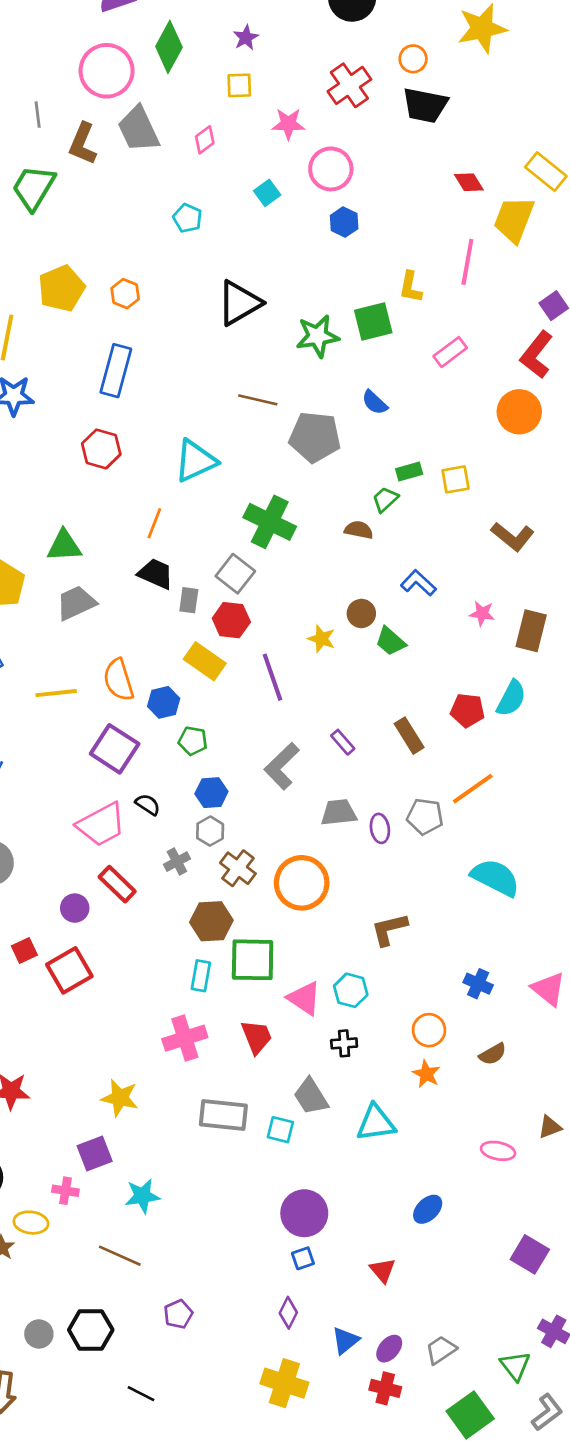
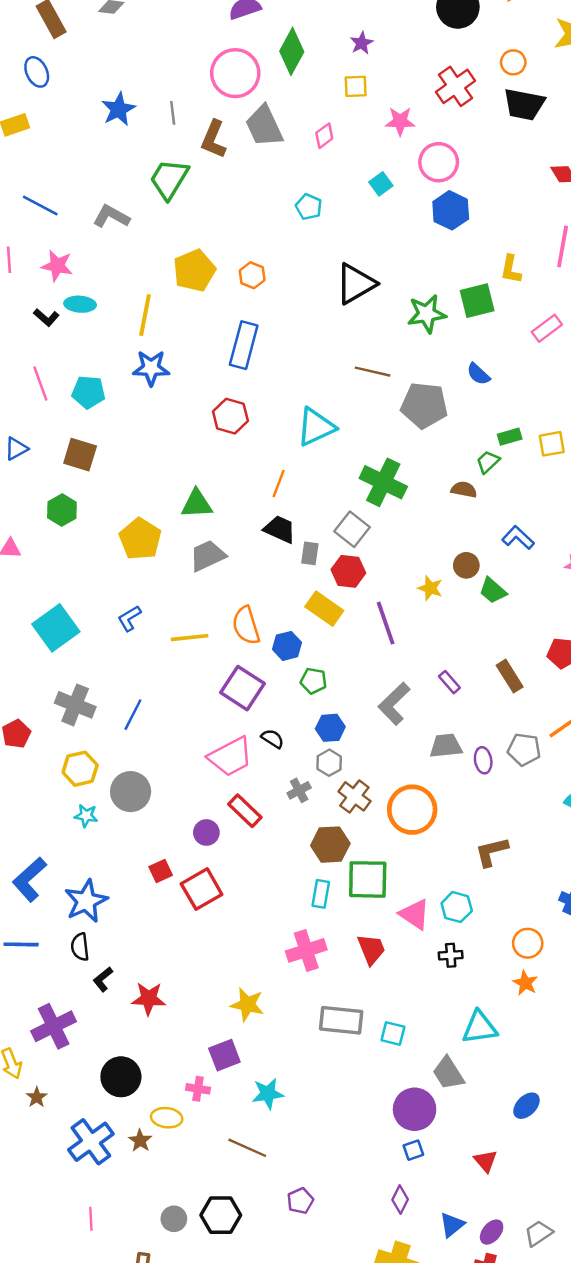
blue hexagon: (344, 222) -> (451, 210), size x1.4
gray trapezoid: (311, 1096) -> (448, 1073), moved

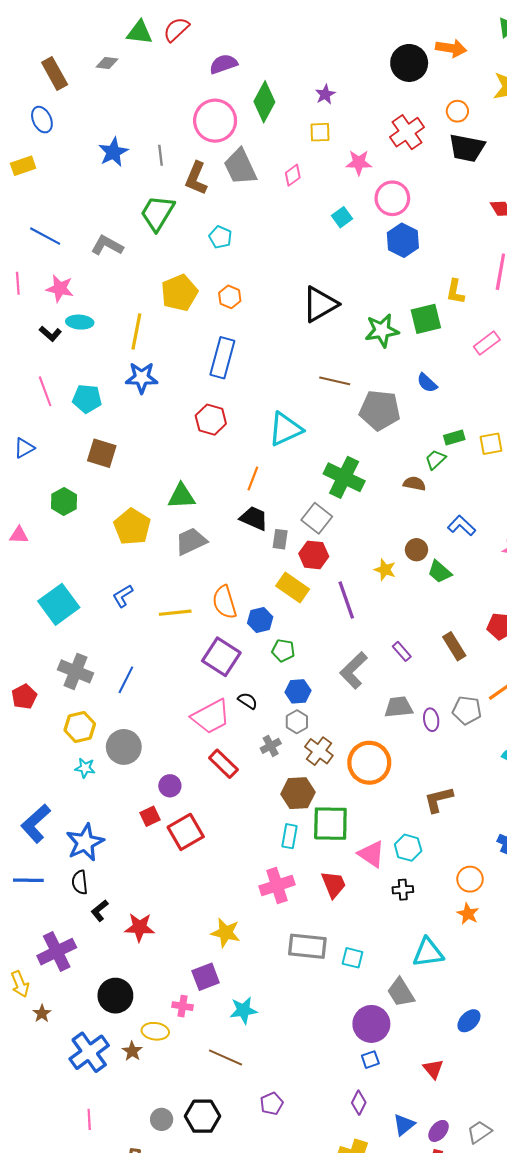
cyan pentagon: (309, 207) -> (220, 237), moved
brown square: (80, 455) -> (102, 453), moved
purple circle: (206, 832) -> (170, 786), moved

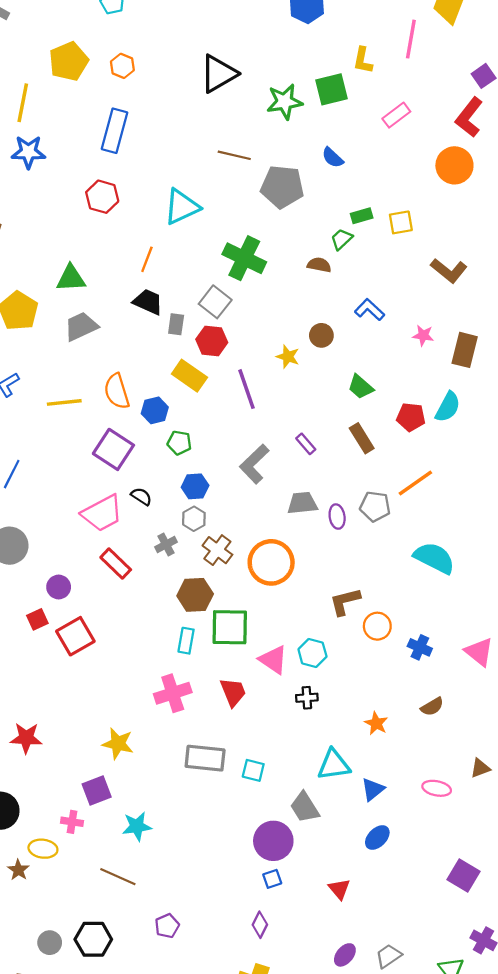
green trapezoid: (440, 572) -> (361, 387), moved
orange circle: (470, 879) -> (377, 626), moved
blue triangle: (404, 1125) -> (373, 789), moved

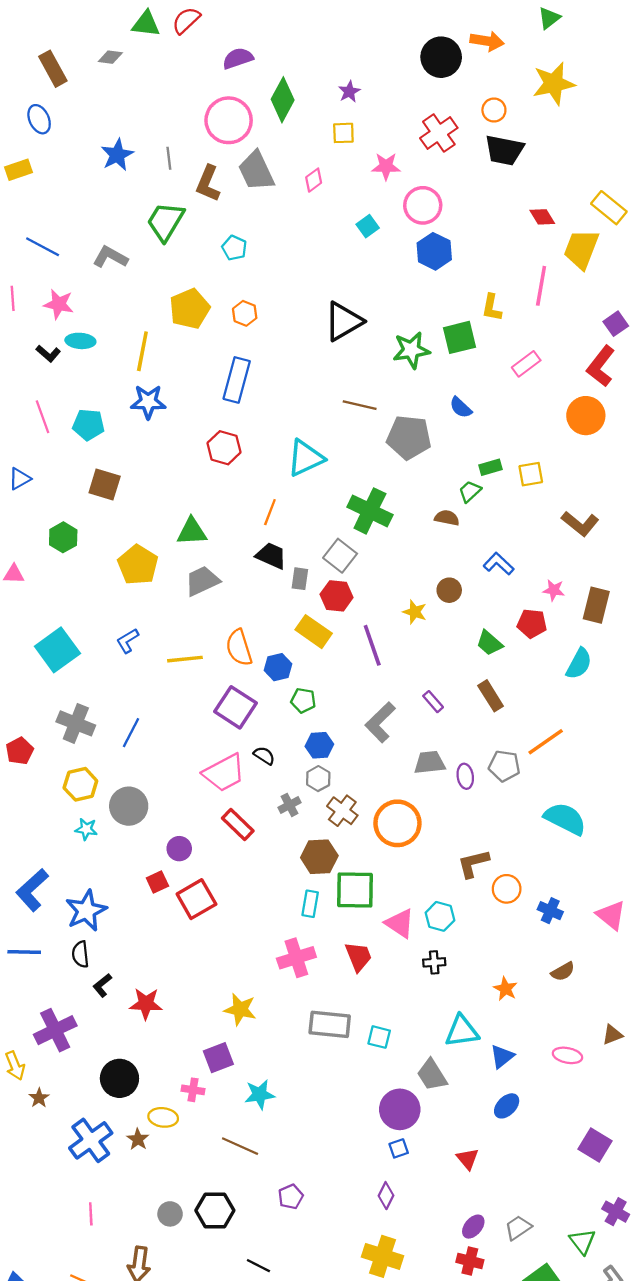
red pentagon: (411, 417) -> (532, 623), moved

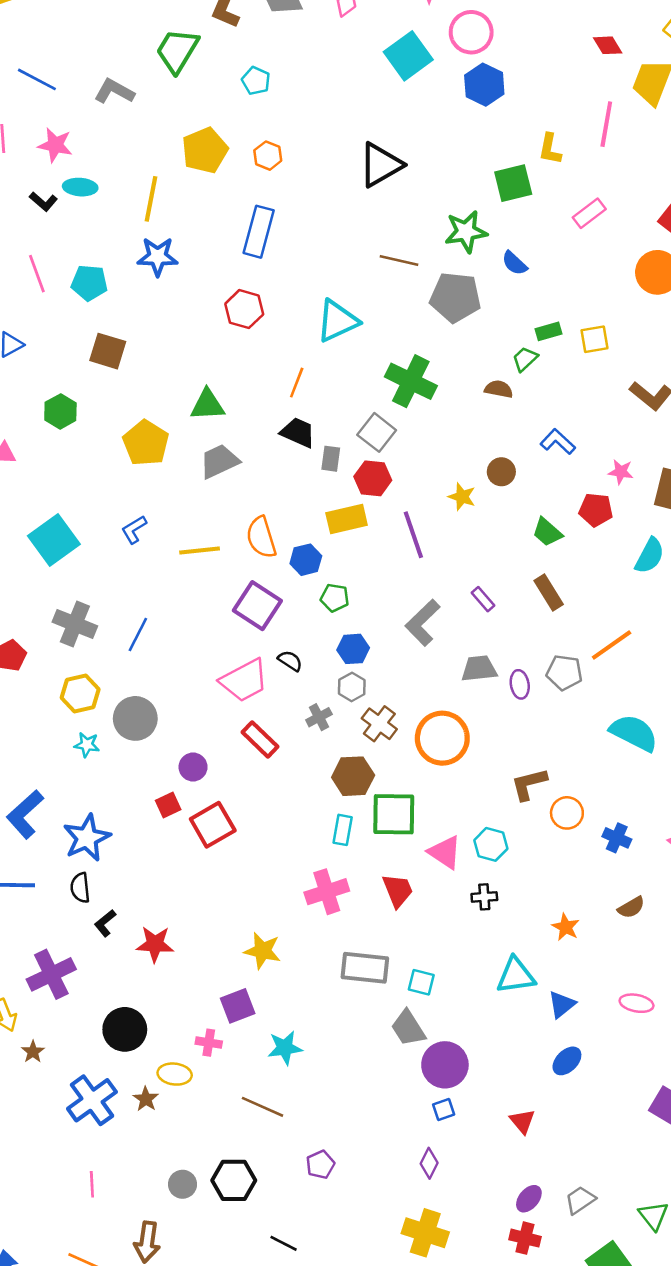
cyan square: (368, 226) -> (408, 56), size x1.8
green star: (411, 350) -> (466, 232), moved
yellow rectangle: (314, 632) -> (347, 519), turned -48
gray trapezoid: (432, 1075) -> (408, 1028), moved

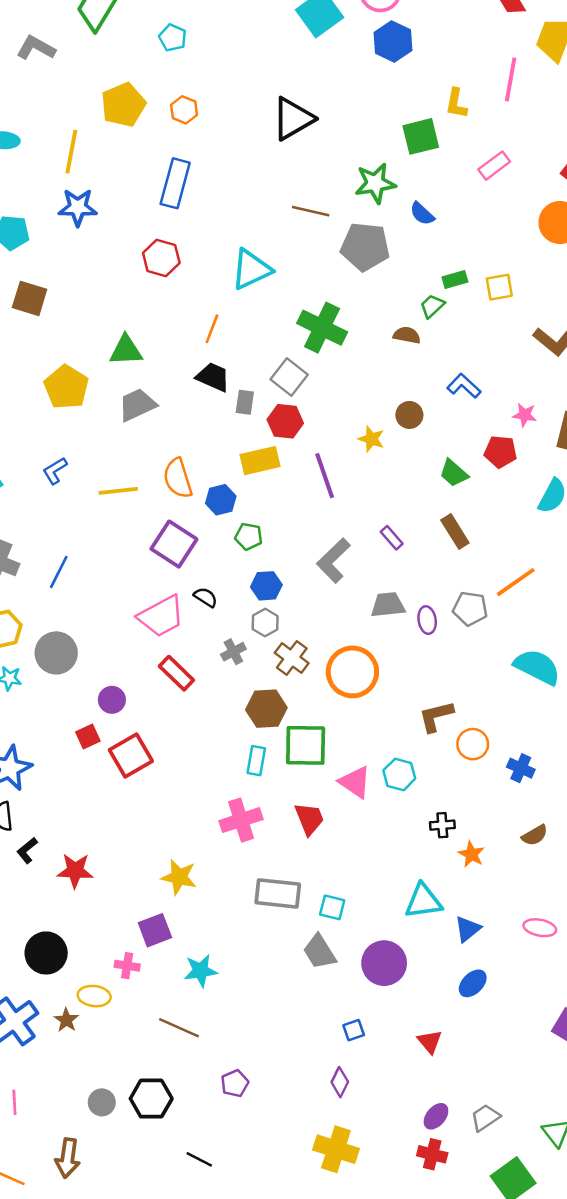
black cross: (484, 897) -> (442, 825), moved
purple circle: (445, 1065) -> (384, 963), moved

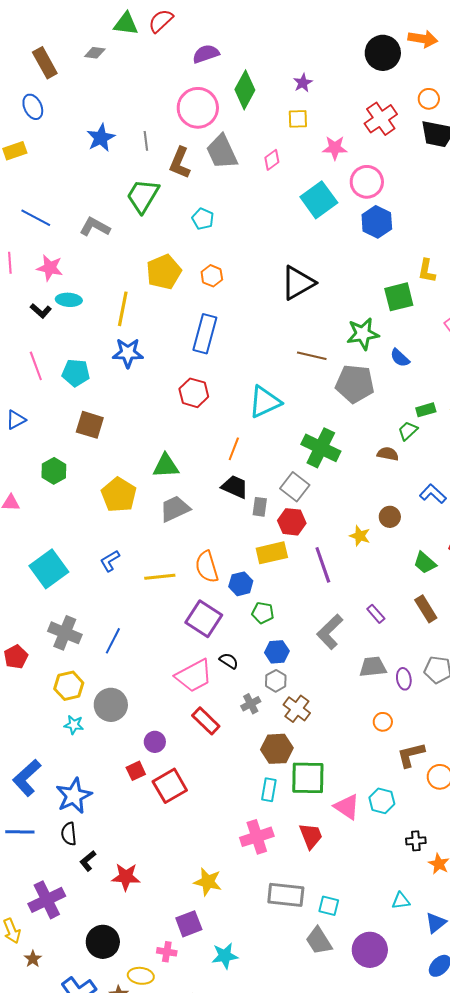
orange circle: (352, 672) -> (383, 722), moved, size x0.5
cyan triangle: (423, 901) -> (401, 901), size x0.6

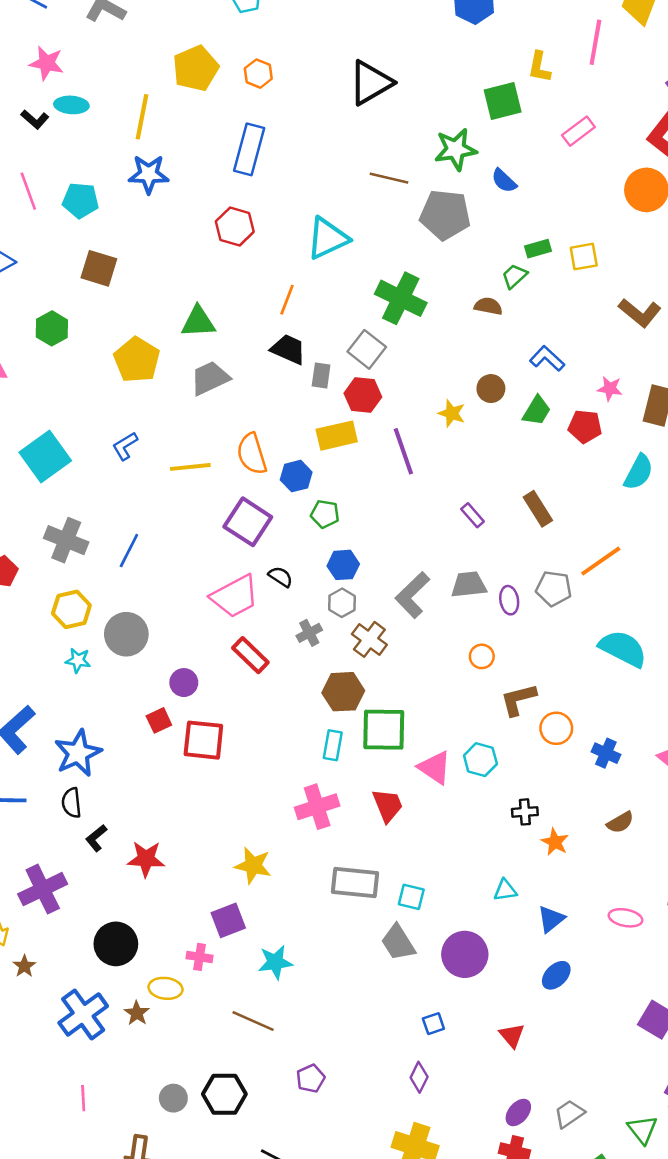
green trapezoid: (425, 563) -> (537, 411), moved, turned -100
gray L-shape: (330, 632) -> (412, 595), moved
red square: (170, 786) -> (203, 740), turned 36

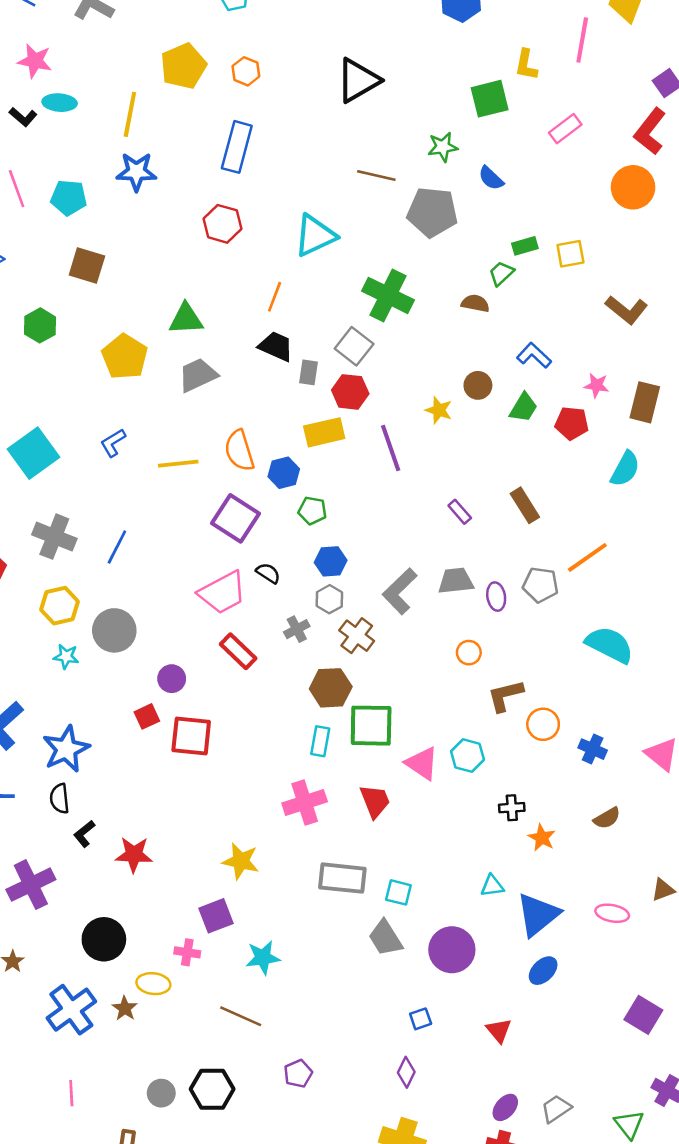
green star: (456, 149) -> (443, 147), size x0.7
blue triangle: (551, 919) -> (538, 915), size x1.6

